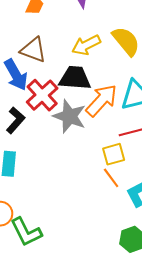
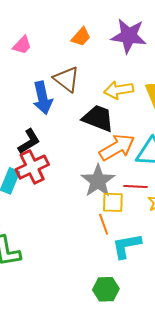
red cross: (42, 95) -> (32, 167), moved
gray star: (70, 116) -> (98, 181), moved

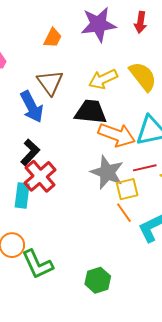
brown triangle: (67, 79) -> (50, 82), turned 32
orange arrow: (117, 147) -> (117, 135), turned 66
green hexagon: (106, 289) -> (98, 280), moved

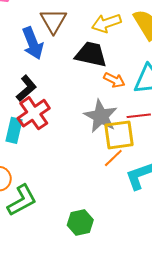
orange arrow: (117, 135) -> (114, 80), size x0.6
yellow square: (127, 189) -> (119, 135), size x1.4
orange line: (124, 213) -> (113, 158), turned 75
green L-shape: (37, 264) -> (22, 200), turned -100

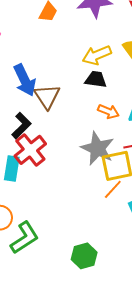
brown triangle: (53, 21) -> (47, 96), moved
black trapezoid: (91, 54) -> (96, 79), moved, size x0.7

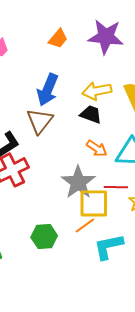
blue arrow: (25, 80) -> (48, 90), moved, turned 36
green hexagon: (84, 256) -> (44, 236), moved

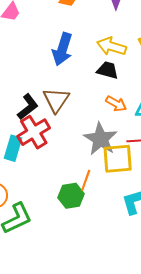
yellow arrow: (97, 91) -> (112, 46), turned 32
brown triangle: (40, 121) -> (56, 100), moved
orange line: (85, 225) -> (86, 180), moved, turned -30

